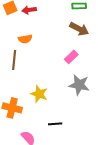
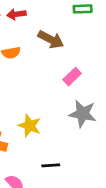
brown arrow: (79, 29) -> (51, 39), moved

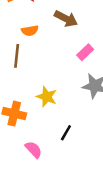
black line: (51, 165) -> (66, 133), turned -56

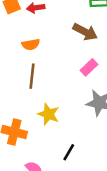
brown arrow: (66, 19) -> (85, 32), moved
brown line: (17, 56) -> (32, 76), moved

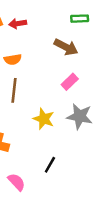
yellow star: (48, 114) -> (44, 119), moved

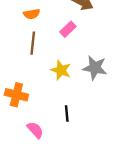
pink rectangle: (70, 82) -> (68, 29), moved
black line: (50, 165) -> (67, 113), turned -35

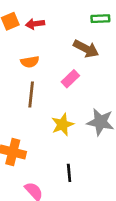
yellow star: (61, 70) -> (63, 125), turned 30

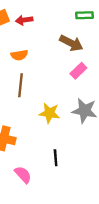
pink rectangle: (70, 79) -> (78, 71), moved
yellow star: (63, 125) -> (50, 113), turned 30

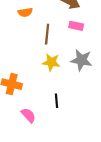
pink rectangle: (78, 71) -> (76, 26), turned 56
brown line: (21, 85) -> (47, 34), moved

